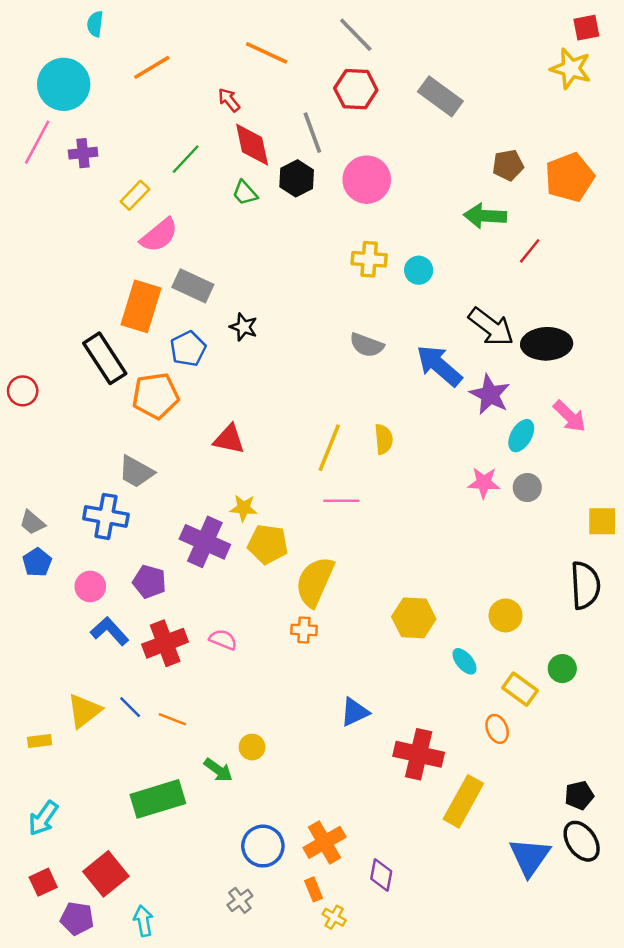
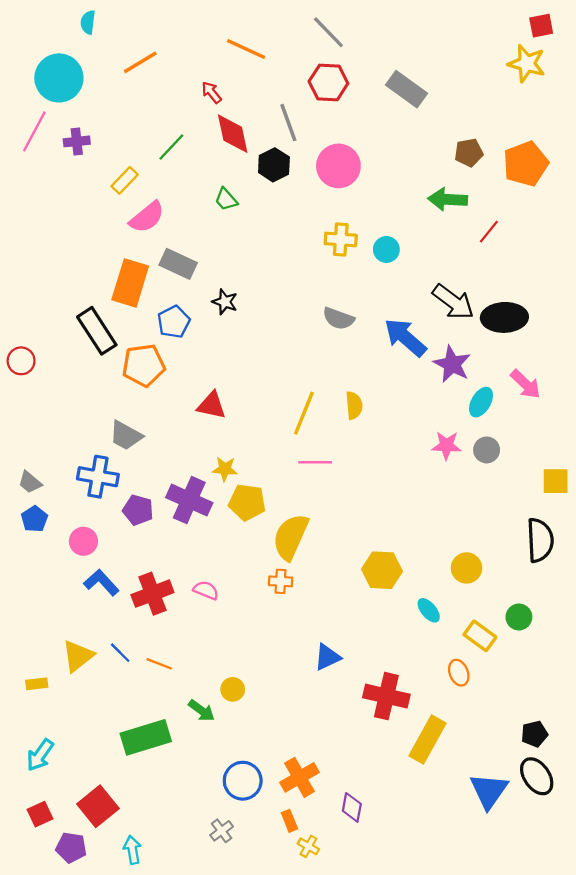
green trapezoid: (245, 193) -> (226, 199), moved
purple pentagon: (149, 582) -> (138, 510), moved

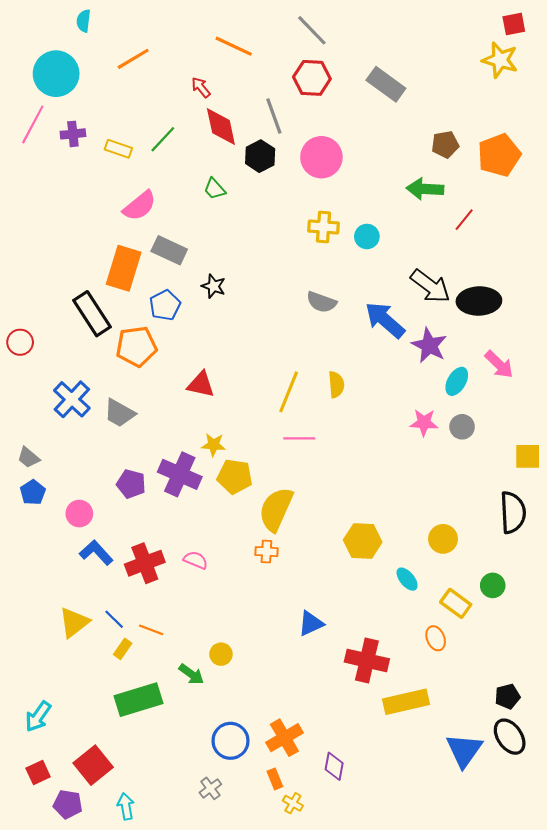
yellow rectangle: (125, 180) -> (118, 149), moved, turned 65
blue cross: (98, 477) -> (72, 399), moved, turned 33
yellow rectangle: (37, 684) -> (123, 649), moved, turned -48
yellow rectangle: (428, 740) -> (406, 702), turned 48

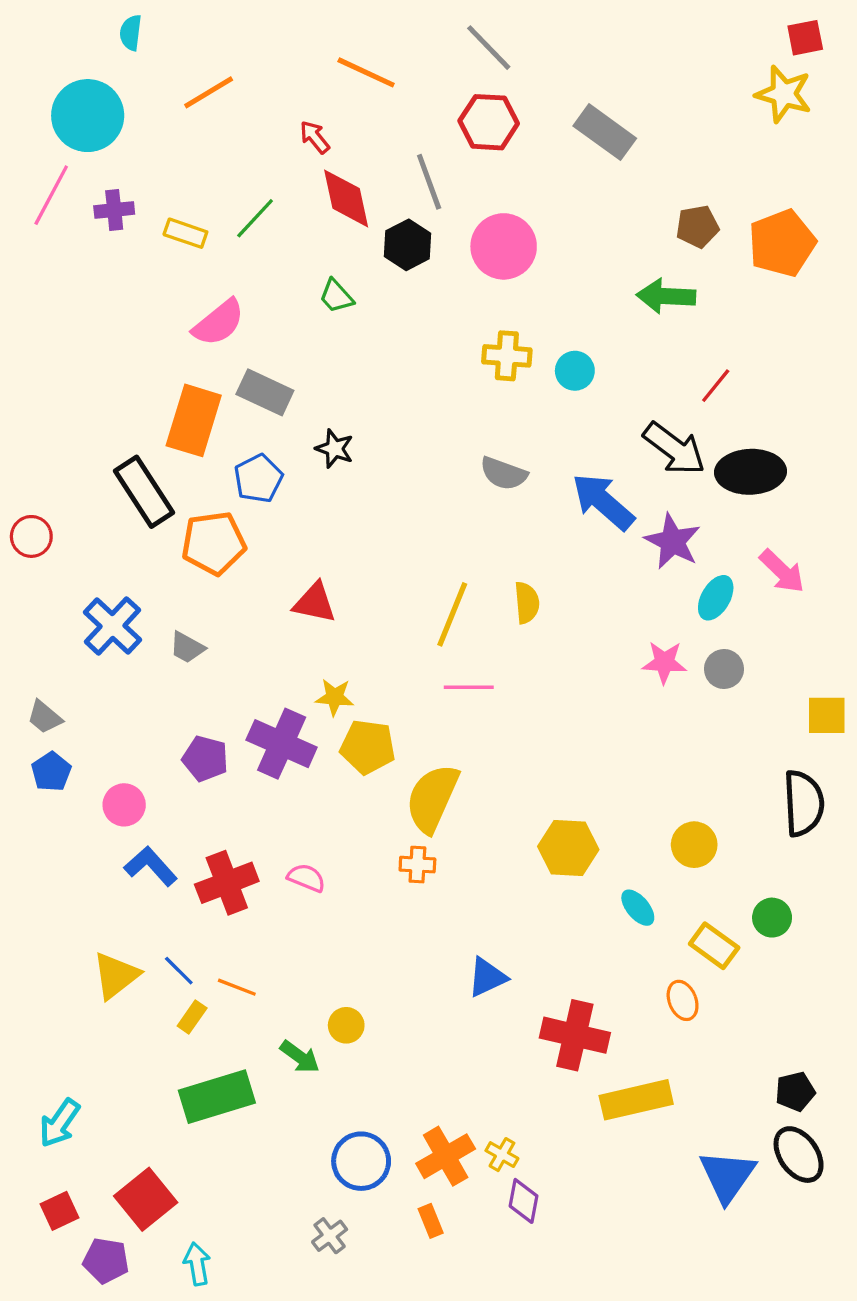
red line: (464, 220) -> (716, 386), moved
gray trapezoid: (119, 413) -> (187, 647), size x0.7
yellow cross: (293, 803) -> (502, 1155), moved

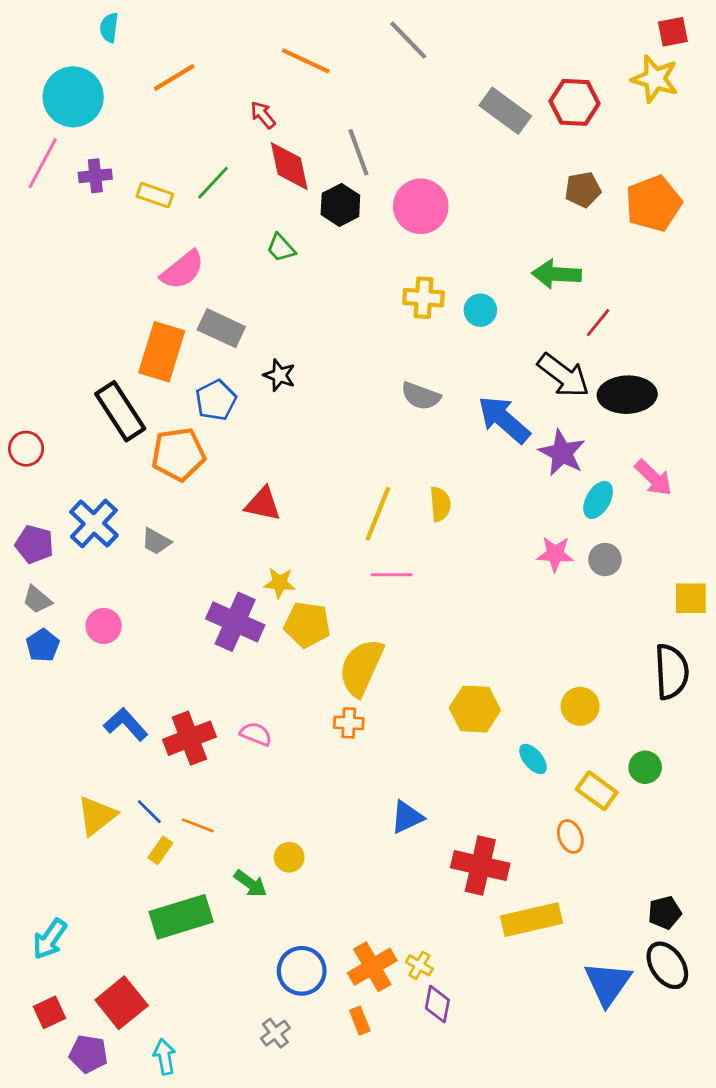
red hexagon: (489, 122) -> (575, 102), moved
green arrow: (666, 296) -> (557, 274), moved
purple pentagon: (205, 758) -> (34, 544), moved
pink circle: (124, 805) -> (104, 626), moved

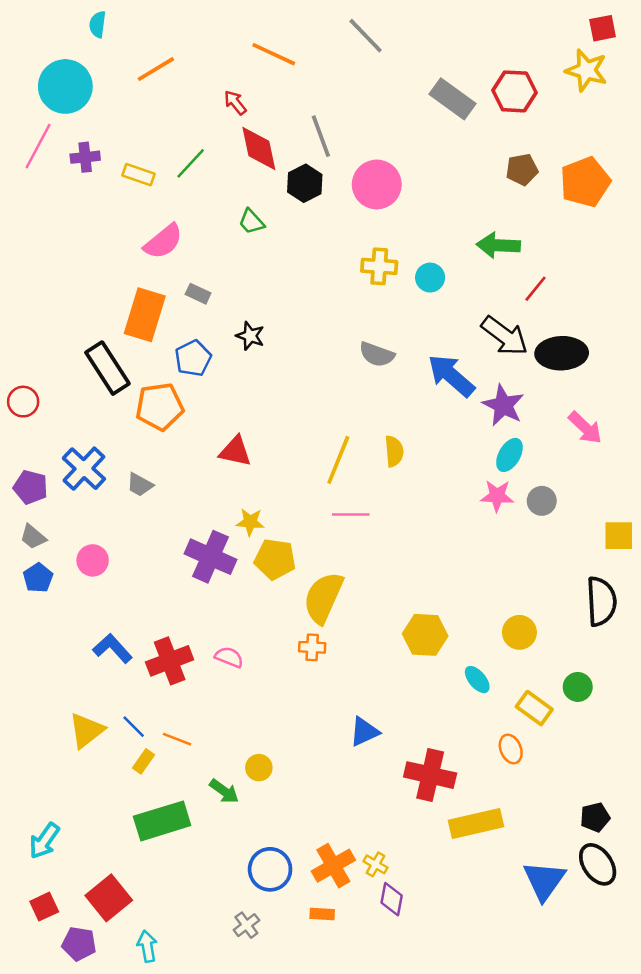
gray rectangle: (221, 328) -> (198, 294), size x0.6
cyan ellipse: (598, 500) -> (509, 455), moved
orange rectangle: (360, 1021) -> (322, 914), turned -65

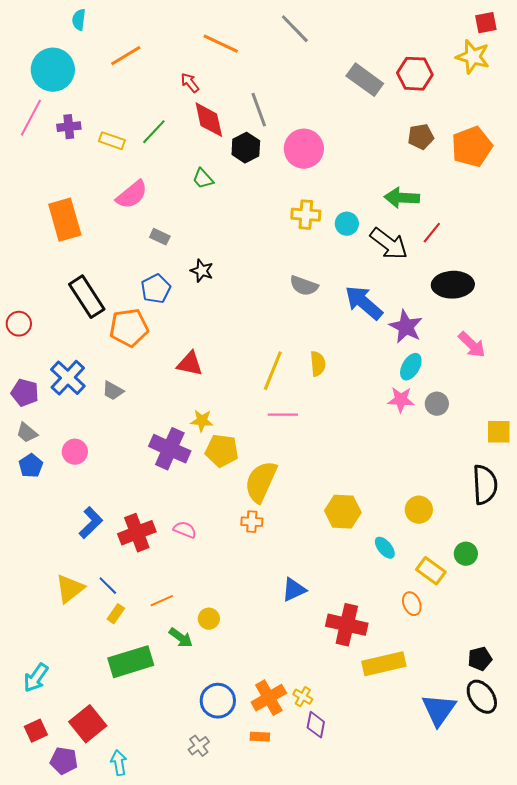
orange rectangle: (145, 315) -> (65, 220), moved, turned -33
black arrow: (505, 336) -> (389, 244), moved
blue L-shape: (112, 649) -> (91, 523), turned 88
orange line: (177, 739) -> (162, 601), moved, turned -45

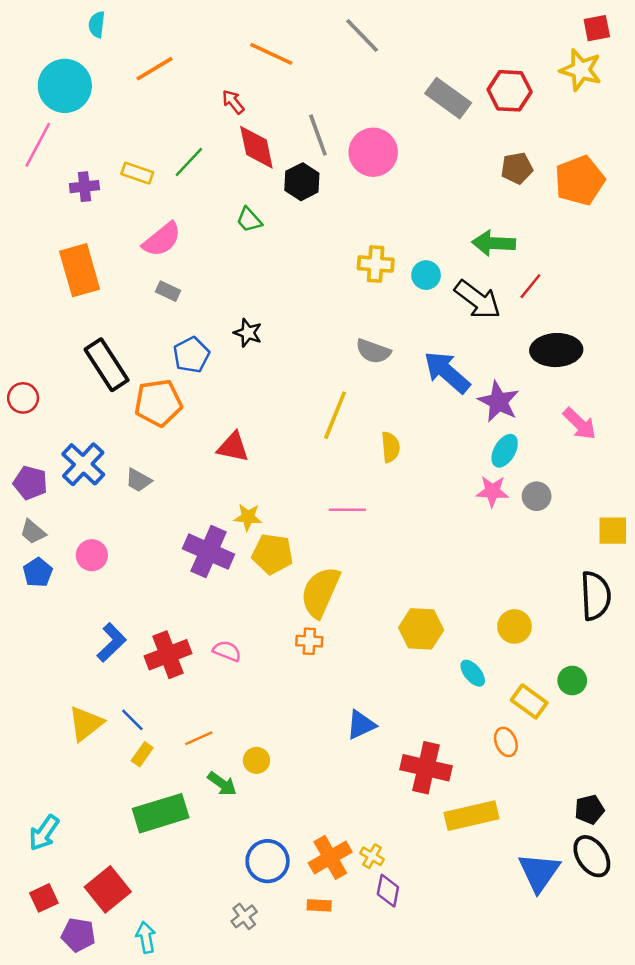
purple cross: (69, 127) -> (84, 187), moved
pink circle: (304, 149) -> (373, 152), moved
gray rectangle: (160, 237) -> (168, 291), moved
yellow line: (273, 371) -> (335, 415), moved

